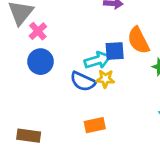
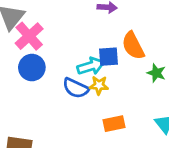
pink cross: (38, 31) -> (29, 36), size x1.5
orange rectangle: (95, 125) -> (114, 124), moved

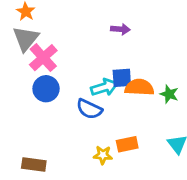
orange semicircle: (133, 46) -> (139, 87), moved, turned 120
yellow star: (99, 85) -> (103, 155), moved

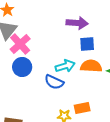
purple arrow: (120, 29) -> (77, 23), size x1.5
blue square: (122, 78) -> (87, 44), moved

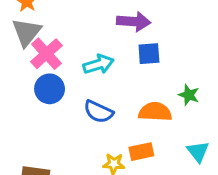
cyan arrow: (65, 66) -> (98, 64), moved
orange semicircle: (91, 66) -> (155, 112), moved

